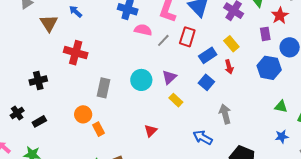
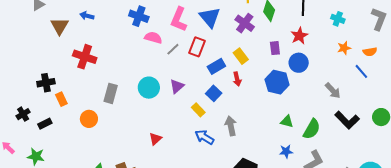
blue arrow: (76, 12) -> (87, 16), turned -32
red star: (280, 16) -> (299, 36), moved
yellow rectangle: (176, 100) -> (198, 110), moved
orange rectangle: (98, 129) -> (61, 99), moved
blue arrow: (203, 137) -> (204, 137), moved

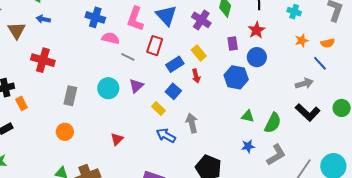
gray line: (173, 49) -> (128, 57), moved, turned 72
gray arrow: (333, 91) -> (304, 83), moved, turned -60
orange circle: (89, 119) -> (65, 132), moved

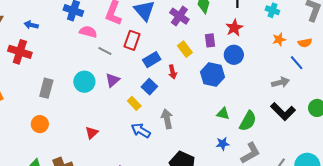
blue arrow: (43, 19) -> (31, 25), moved
yellow rectangle: (199, 53) -> (185, 49), moved

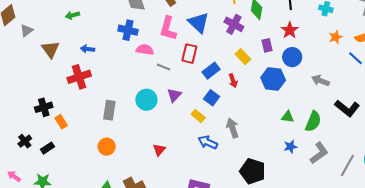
red cross: (20, 52) -> (79, 77), turned -30
gray arrow: (280, 82) -> (320, 81), moved, turned -138

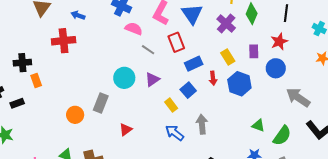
red rectangle: (189, 54) -> (176, 42), turned -48
blue hexagon: (273, 79) -> (239, 84), moved
gray arrow: (320, 81) -> (298, 97), size x1.4
gray rectangle: (109, 110) -> (101, 103), moved

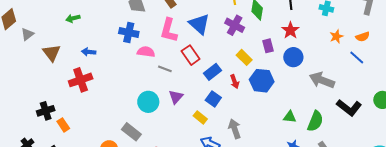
gray rectangle: (101, 103) -> (131, 132), turned -60

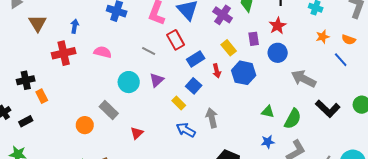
orange semicircle: (363, 37) -> (349, 40), turned 32
blue arrow: (89, 52) -> (75, 26), turned 88
pink semicircle: (146, 52) -> (103, 52), moved

